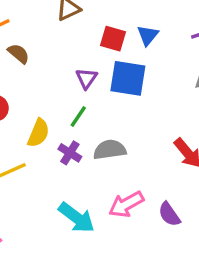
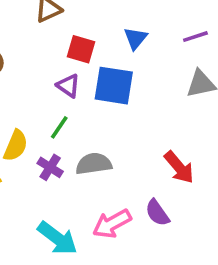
red square: (113, 39) -> (81, 49), moved
purple triangle: (86, 78) -> (68, 86), turned -30
purple semicircle: (169, 214) -> (157, 213), moved

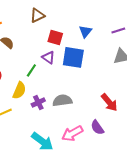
green line: (59, 127) -> (31, 70), moved
purple cross: (50, 167) -> (38, 102), turned 32

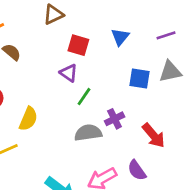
blue square: (73, 57) -> (140, 78), moved, size x0.7
green line: (31, 70) -> (84, 97), moved
purple cross: (38, 102) -> (115, 119), moved

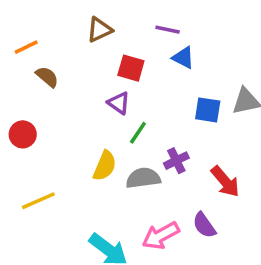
purple line: (166, 35) -> (168, 30), moved, turned 30
blue triangle: (120, 37) -> (183, 58), turned -42
yellow semicircle: (28, 119) -> (105, 166), moved

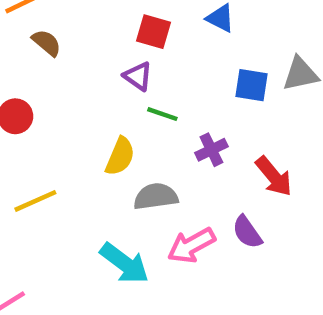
green line: (138, 133) -> (162, 114), turned 75
gray semicircle: (143, 178) -> (156, 196), moved

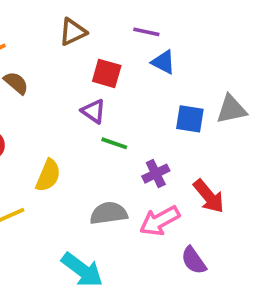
yellow semicircle: (120, 156) -> (48, 175), moved
purple semicircle: (247, 232) -> (194, 260), moved
pink arrow: (191, 245) -> (160, 221), moved

